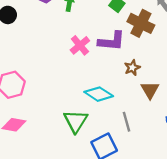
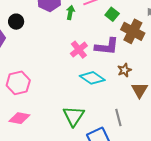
cyan diamond: (99, 94) -> (92, 78), moved

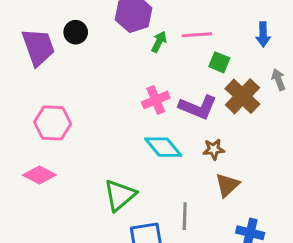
green square: (112, 14) -> (219, 62), turned -32

